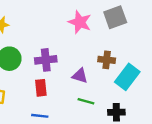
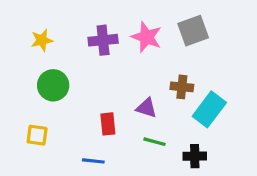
purple cross: (46, 60) -> (103, 40), moved
red rectangle: (41, 88) -> (108, 124), moved

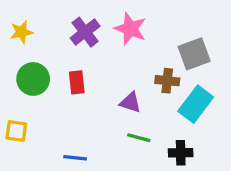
gray square: (193, 31) -> (194, 54), moved
purple cross: (103, 40) -> (85, 32), turned -32
red rectangle: (108, 124) -> (77, 82), moved

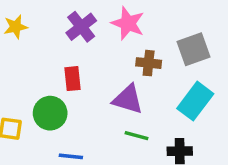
green circle: (33, 79) -> (50, 113), moved
brown cross: (167, 81) -> (149, 63), moved
purple triangle: (130, 102) -> (128, 99), size x1.4

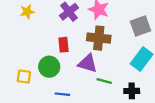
brown cross: (149, 63) -> (99, 38), moved, size x1.5
purple triangle: (128, 99) -> (88, 63), moved

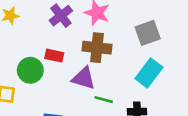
red rectangle: (64, 45) -> (54, 56), turned -72
green circle: (49, 67) -> (30, 70), moved

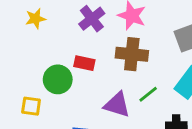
purple triangle: (84, 78) -> (117, 105), moved
green line: (104, 100) -> (148, 94), moved, turned -54

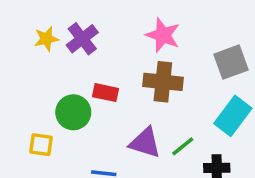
purple cross: (92, 19) -> (82, 39), moved
green line: (148, 94) -> (183, 146), moved

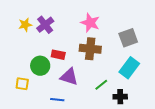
purple triangle: (145, 143) -> (69, 77), moved

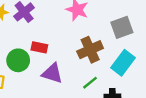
brown cross: (90, 49) -> (90, 50), moved, turned -30

